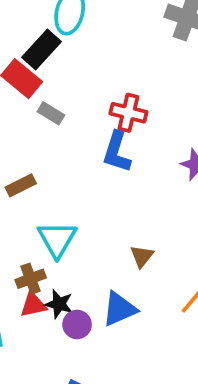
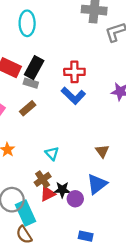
black rectangle: (41, 50) -> (34, 68), moved
blue L-shape: (117, 152) -> (73, 96), turned -50
brown rectangle: (21, 185) -> (28, 108), moved
cyan triangle: (57, 239) -> (52, 153), size x0.6

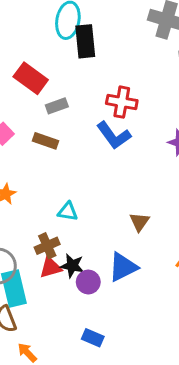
black rectangle: (34, 68) -> (85, 41), moved, turned -45
gray rectangle: (31, 83) -> (57, 106), turned -48
brown rectangle: (28, 108) -> (46, 141), turned 49
cyan triangle: (52, 153) -> (68, 211), turned -48

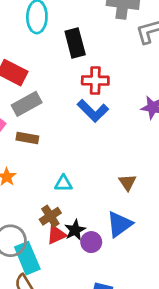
black rectangle: (85, 41) -> (75, 43), moved
gray rectangle: (57, 106) -> (27, 104), moved, size x1.5
brown rectangle: (46, 141) -> (27, 138), moved
black star: (72, 266) -> (75, 230), turned -30

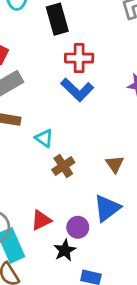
cyan triangle: (63, 183) -> (44, 138), moved, turned 36
brown cross: (50, 216) -> (63, 166), moved
black star: (75, 230) -> (65, 250), moved

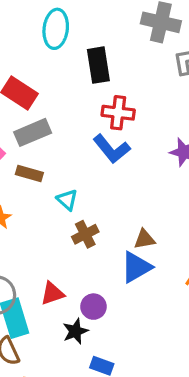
brown triangle: (115, 164) -> (144, 239), turned 48
blue triangle: (107, 208) -> (136, 267), moved

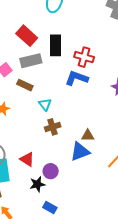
black rectangle: (98, 65) -> (56, 45), moved
blue L-shape: (112, 149) -> (77, 78), turned 140
red triangle: (52, 293) -> (27, 159), turned 42

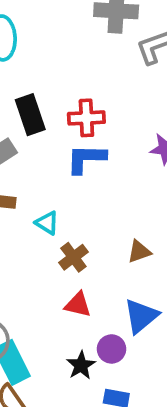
blue triangle: (80, 152) -> (141, 316), moved
red triangle: (27, 159) -> (78, 305), moved
purple circle: (51, 171) -> (111, 349), moved

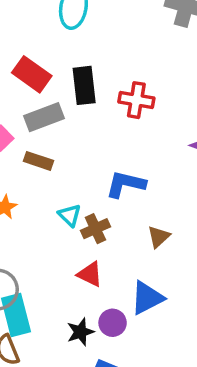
blue L-shape: (86, 159) -> (126, 184), moved
cyan triangle: (47, 223) -> (70, 215), moved
brown triangle: (139, 252) -> (159, 237), turned -35

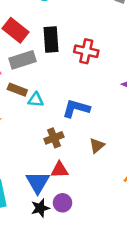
cyan triangle: (70, 215) -> (36, 100), moved, turned -42
red triangle: (90, 274) -> (59, 170), moved, turned -30
blue triangle: (147, 298) -> (38, 182), moved, turned -35

